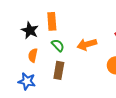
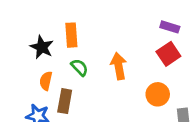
orange arrow: (87, 44) -> (119, 66), turned 96
brown rectangle: (59, 70) -> (65, 101), moved

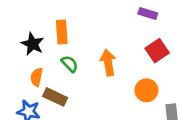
purple rectangle: (170, 27) -> (148, 13), moved
brown rectangle: (65, 101) -> (55, 97), turned -75

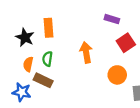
purple rectangle: (148, 13) -> (112, 19), moved
green semicircle: (70, 64) -> (47, 59), moved, turned -128

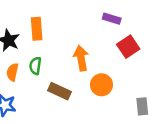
orange circle: (117, 75) -> (102, 85), moved
brown rectangle: (43, 80) -> (60, 91), moved

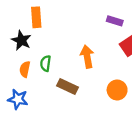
orange rectangle: (37, 29) -> (36, 17), moved
orange circle: (102, 85) -> (117, 90), moved

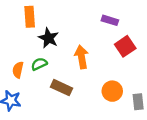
black star: (21, 40) -> (49, 38), moved
green semicircle: (46, 63) -> (39, 64), turned 56

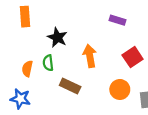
orange rectangle: (30, 17) -> (25, 17), moved
red square: (125, 46) -> (133, 57), moved
green semicircle: (39, 64) -> (48, 63), turned -70

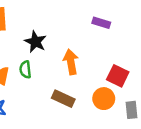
red square: (133, 57) -> (118, 76), moved, turned -30
brown rectangle: (70, 86) -> (63, 99), moved

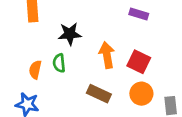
black star: (35, 42) -> (70, 34), turned -30
red square: (118, 76) -> (139, 62), moved

